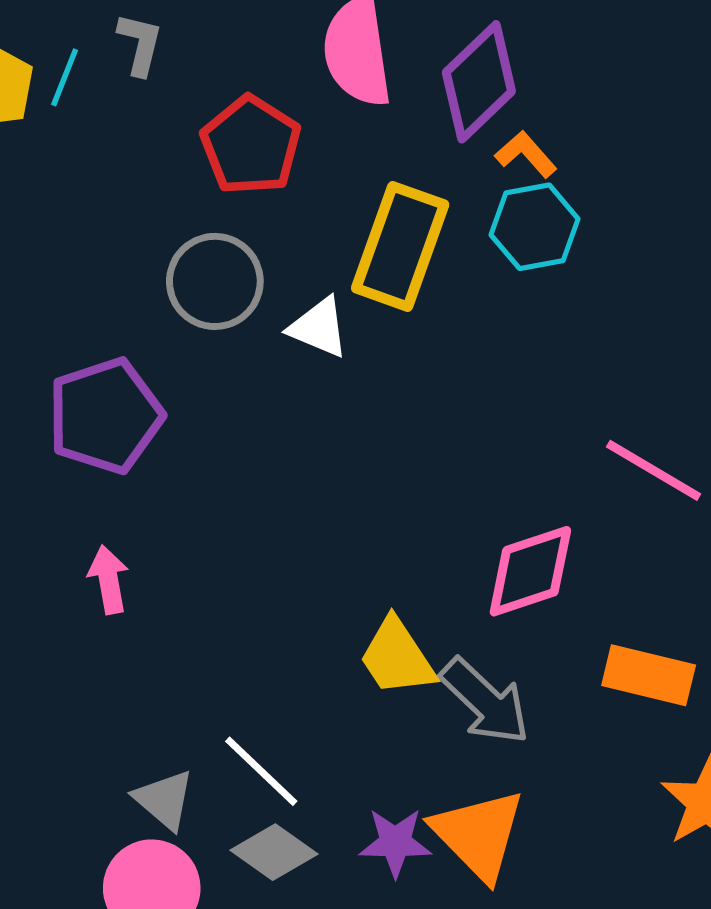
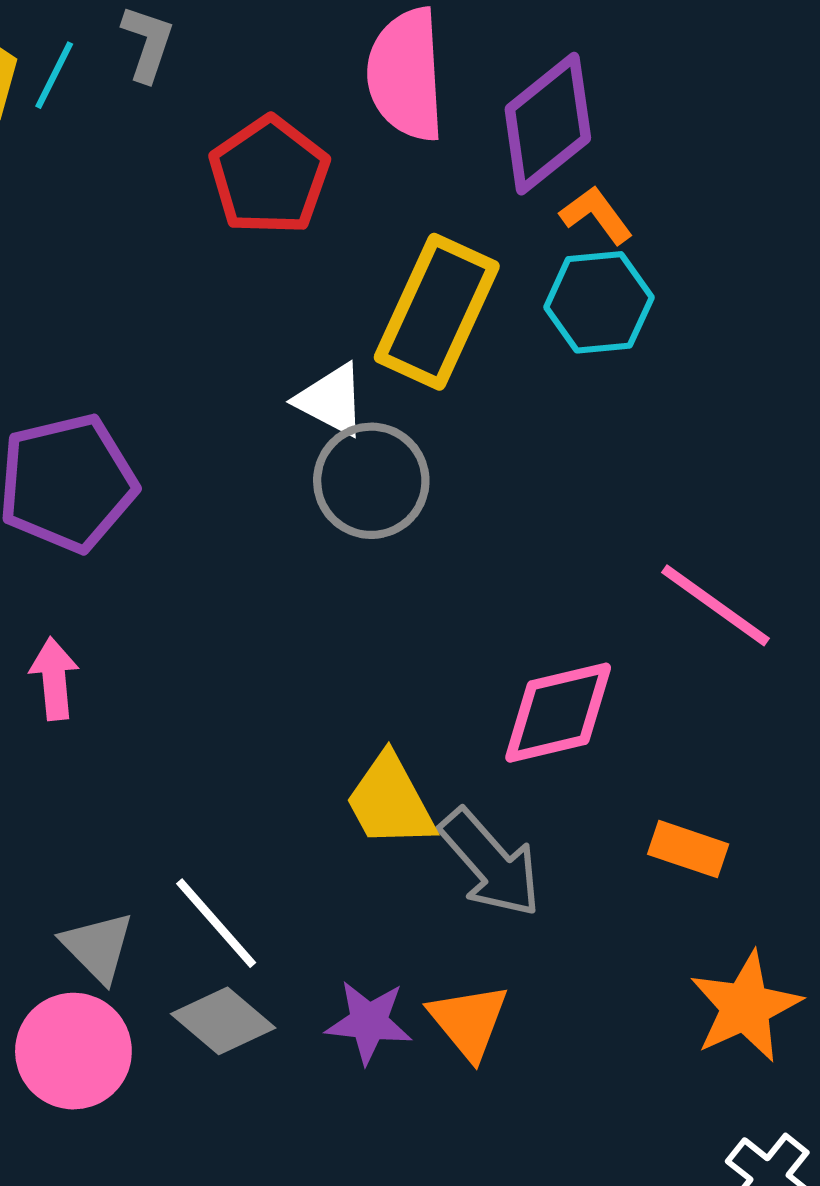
gray circle: (215, 281) -> (371, 481), moved
orange rectangle: (649, 675) -> (688, 849), size x0.7
orange triangle: (478, 835) -> (469, 1021), size x0.7

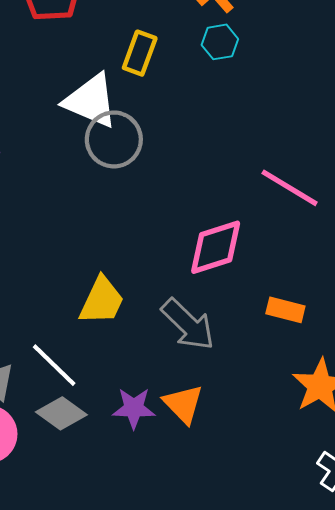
cyan hexagon: (599, 302) -> (220, 42), size x0.7
yellow rectangle: (437, 312) -> (140, 53), size x0.6
white triangle: (331, 400) -> (91, 101), size x1.5
yellow trapezoid: (390, 801) -> (102, 301), moved, turned -122

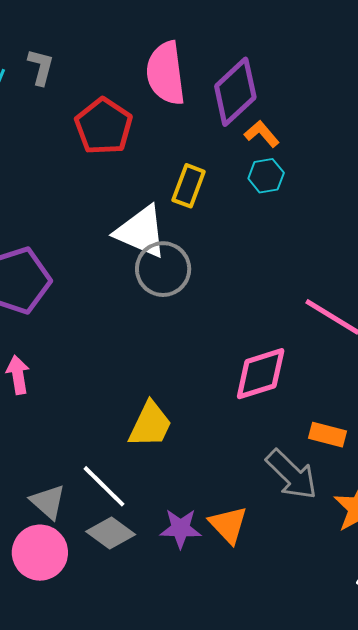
gray arrow: (188, 324) -> (292, 475), moved

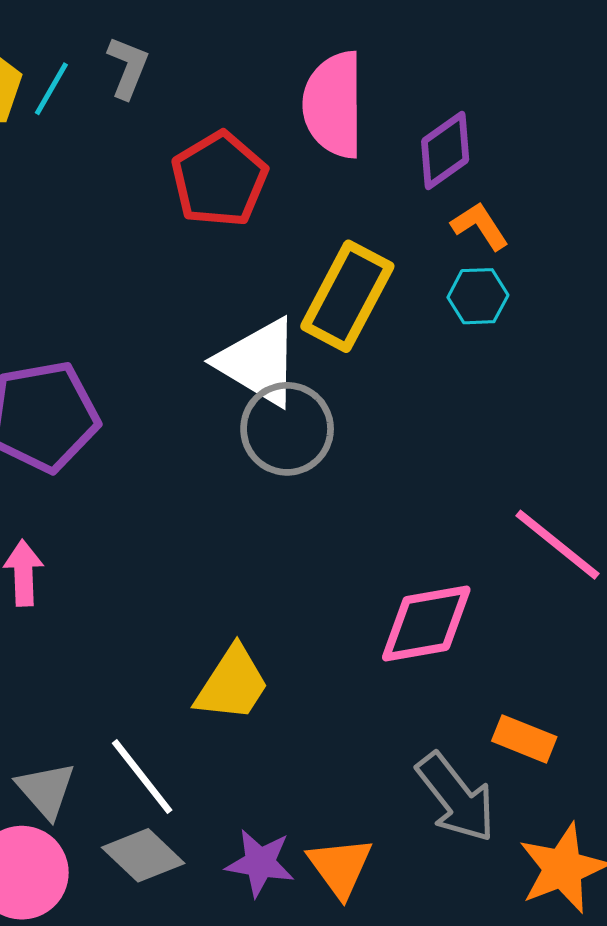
purple diamond: (235, 92) -> (445, 151), size x0.7
yellow rectangle: (189, 186) -> (347, 296), size x1.5

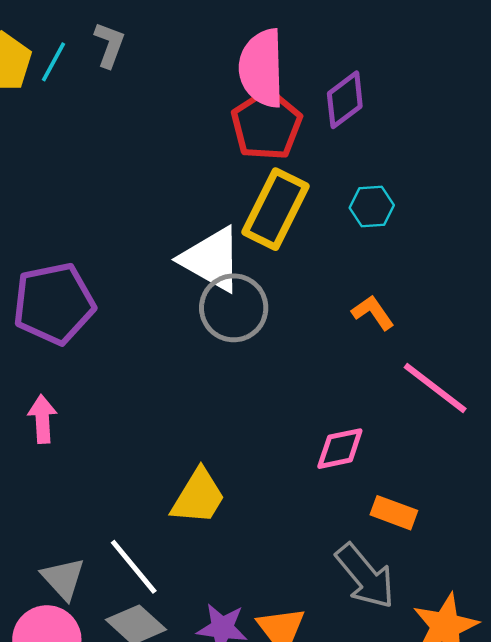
red pentagon: (219, 179) -> (266, 125), moved
orange L-shape: (480, 226) -> (373, 313), moved
pink diamond: (426, 623) -> (340, 449), size x0.7
orange rectangle: (524, 739) -> (394, 513), moved

